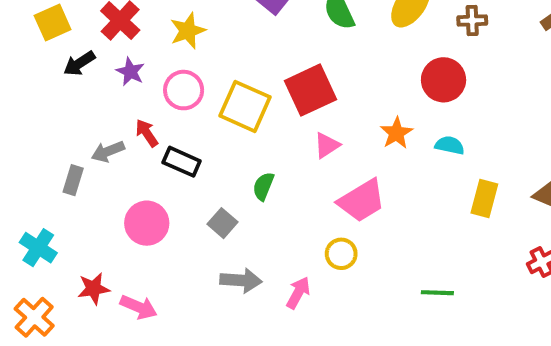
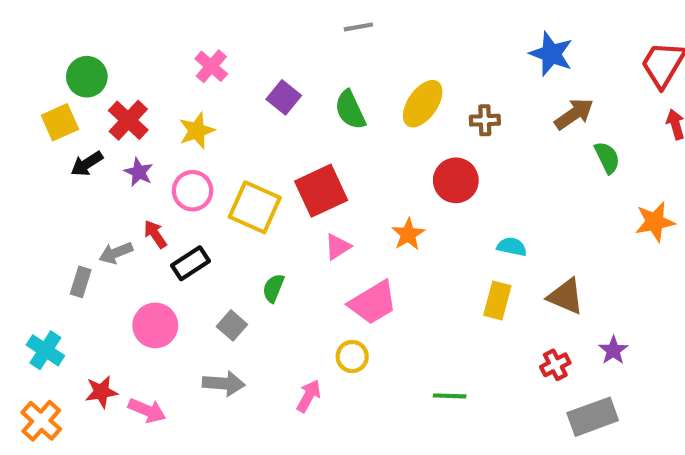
cyan semicircle: (450, 145) -> (512, 247), moved
black rectangle: (182, 162) -> (190, 263), turned -57
gray arrow: (241, 280) -> (224, 383), moved

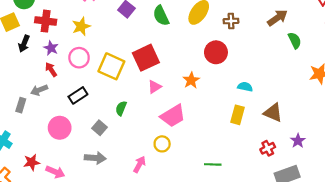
red cross: (128, 120) -> (46, 21), turned -36
black arrow: (87, 164) -> (24, 44), turned -35
red arrow: (155, 234) -> (51, 70), moved

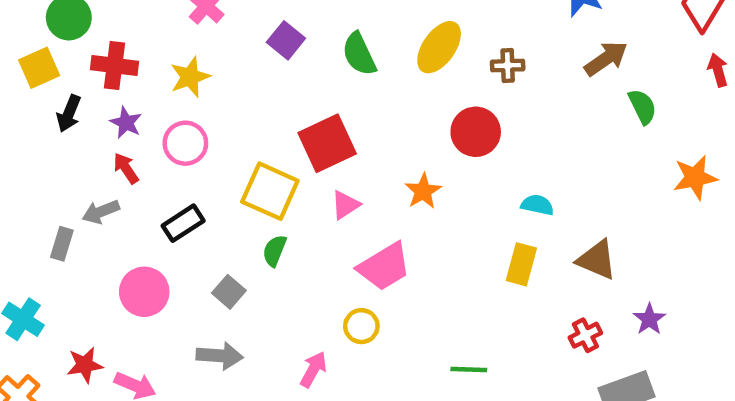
yellow square: (111, 66) -> (270, 191), moved

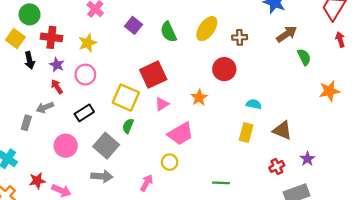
yellow square: (39, 68) -> (15, 38), turned -30
black arrow: (69, 113) -> (30, 60), turned -35
gray square: (229, 292) -> (106, 146), size x1.6

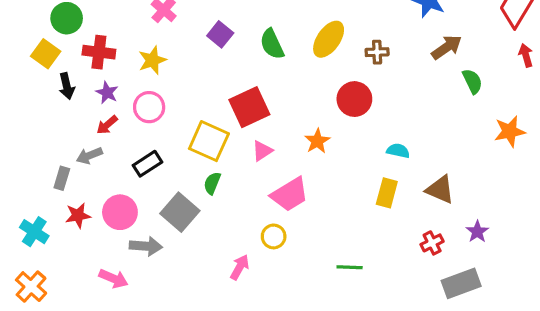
red arrow: (57, 87) -> (107, 125), turned -96
gray arrow: (102, 176) -> (146, 246), moved
red star: (37, 181) -> (78, 215), moved

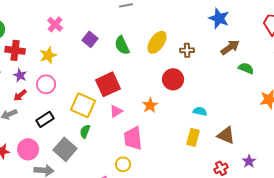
green semicircle: (472, 81) -> (246, 68), turned -42
pink trapezoid: (290, 194) -> (133, 138), turned 115

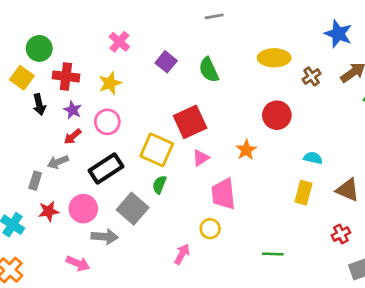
yellow ellipse: (157, 42) -> (274, 58), moved, turned 55
brown cross: (187, 50) -> (312, 76), moved, turned -32
black rectangle: (45, 119) -> (106, 169), size x1.4

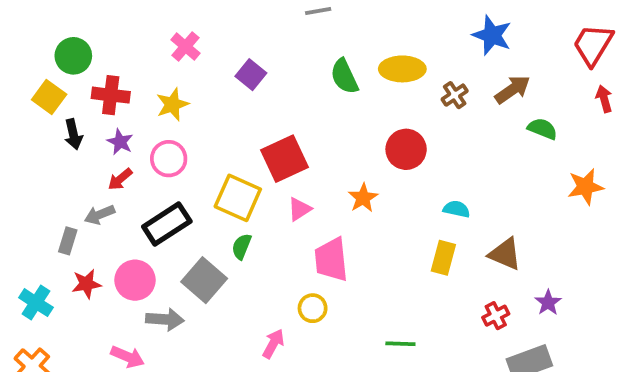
green semicircle: (209, 70) -> (344, 76), moved

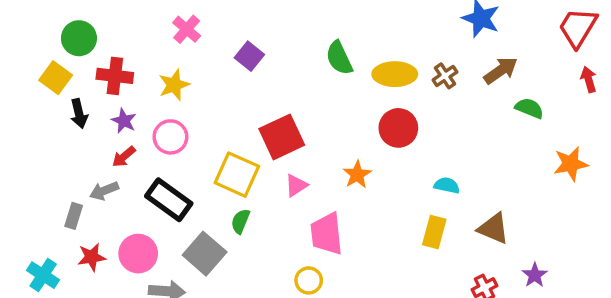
yellow ellipse: (402, 69) -> (395, 74), moved
black rectangle: (167, 224) -> (169, 200), turned 69

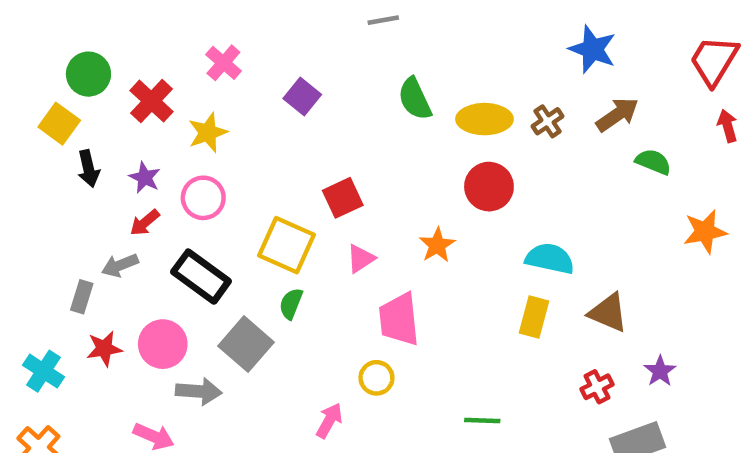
red cross: (115, 76) -> (151, 101), moved, turned 36
red square: (282, 137) -> (343, 198), size x0.7
cyan semicircle: (447, 185) -> (550, 259), size x1.5

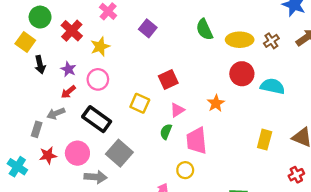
yellow square: (286, 245) -> (140, 103), size x0.7
cyan semicircle: (550, 259) -> (273, 86), moved
green semicircle: (291, 304) -> (166, 132), moved

